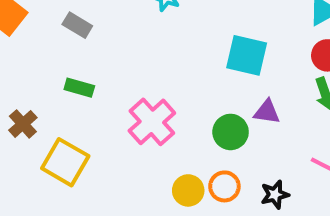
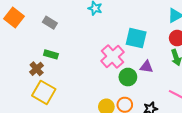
pink cross: (152, 122) -> (113, 56), moved
brown cross: (23, 124) -> (37, 69), moved

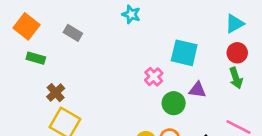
green rectangle: (51, 54) -> (36, 58), moved
pink cross: (113, 56) -> (154, 77), size x0.6

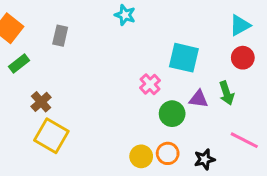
gray rectangle: (73, 33) -> (60, 36), turned 72
green rectangle: (36, 58) -> (19, 64), turned -54
green arrow: (236, 78) -> (227, 93), moved

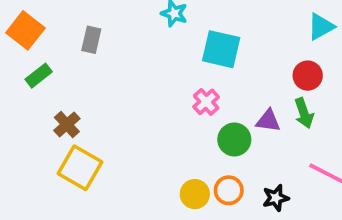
cyan square: (184, 58) -> (221, 49), moved
red circle: (243, 58) -> (308, 76), moved

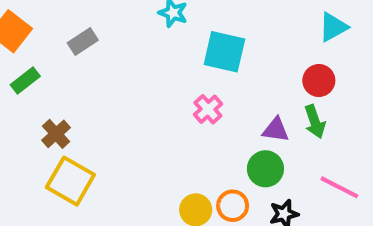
gray rectangle: (91, 40) -> (83, 41), turned 44
green circle: (234, 140) -> (265, 169), moved

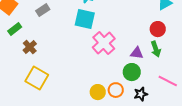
cyan square: (224, 52) -> (85, 19), moved
pink cross: (208, 109) -> (104, 43), size x1.6
brown cross: (56, 134) -> (30, 47), moved

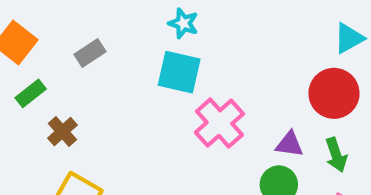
red circle: (158, 29) -> (334, 93), size x1.5
green arrow: (156, 49) -> (336, 155), moved

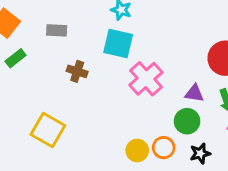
gray rectangle: (90, 53) -> (57, 30), turned 36
brown cross: (62, 132) -> (77, 71), moved, turned -30

